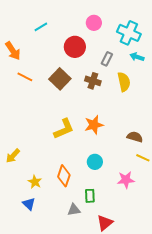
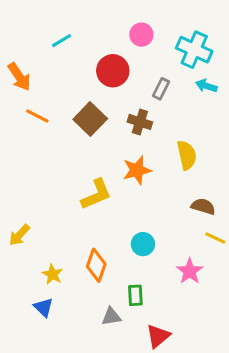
yellow semicircle: (124, 82) -> (187, 155), moved
orange star: (94, 125) -> (137, 170), moved
pink star: (126, 180) -> (190, 271), turned -30

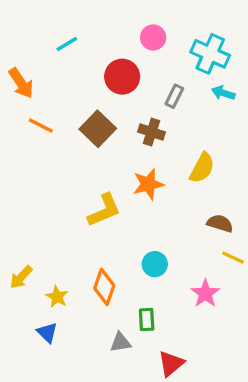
yellow semicircle: (187, 155) -> (202, 168), turned 40
yellow arrow: (19, 235) -> (21, 277), moved

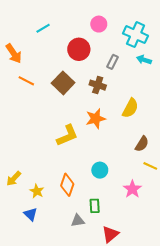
brown semicircle: (220, 223) -> (142, 144), turned 105

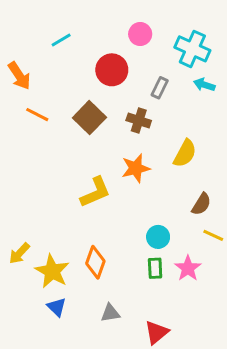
cyan circle: (100, 170) -> (158, 237), moved
yellow star: (37, 191) -> (52, 271), size x1.6
green rectangle: (95, 206) -> (155, 268), moved
blue triangle: (30, 214) -> (57, 307), moved

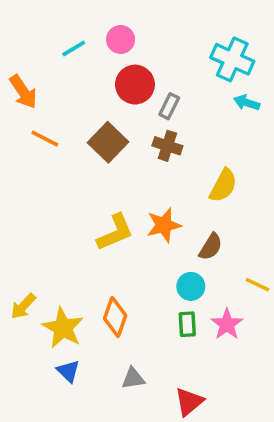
pink circle: (140, 34) -> (121, 39), moved
gray rectangle: (160, 88) -> (169, 106), moved
orange star: (136, 168) -> (164, 225), moved
brown semicircle: (201, 204) -> (211, 247), moved

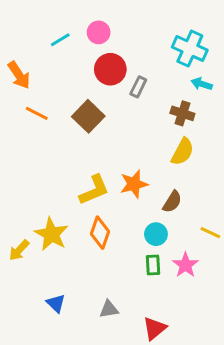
brown cross: (167, 146) -> (182, 113), moved
orange diamond: (115, 317) -> (100, 233), moved
yellow star: (63, 328) -> (51, 234), moved

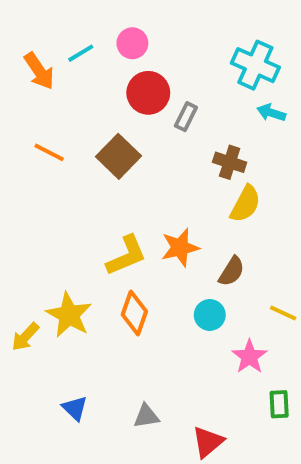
orange arrow: (19, 75) -> (39, 71), moved
brown cross: (182, 113) -> (230, 162), moved
green rectangle: (153, 265) -> (279, 404), moved

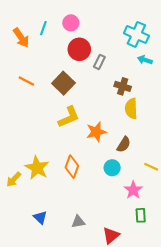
cyan line: (81, 53) -> (43, 28), turned -40
yellow semicircle: (245, 204) -> (131, 109), turned 150
yellow L-shape: (126, 255) -> (69, 117), moved
green rectangle: (279, 404) -> (141, 215), moved

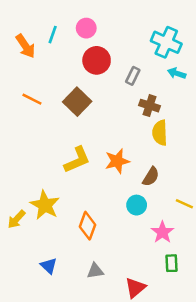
gray rectangle: (99, 62) -> (133, 76), moved
yellow L-shape: (69, 117) -> (77, 160), moved
orange diamond: (72, 167) -> (87, 226), moved

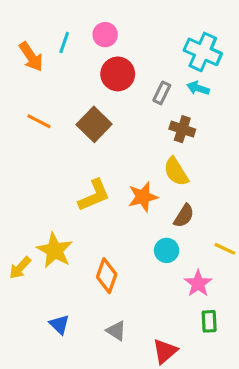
cyan arrow: (177, 73) -> (198, 88), moved
yellow semicircle: (160, 133) -> (176, 172), moved, turned -30
gray triangle: (95, 271) -> (116, 331), turned 42

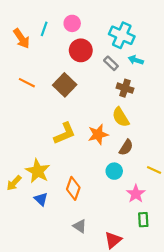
cyan cross: (203, 52) -> (122, 35), moved
gray rectangle: (162, 93) -> (111, 63), turned -72
blue triangle: (59, 324) -> (41, 199), moved

